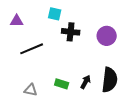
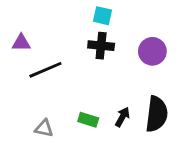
cyan square: (55, 14) -> (102, 16), moved
purple triangle: (17, 21) -> (21, 43), moved

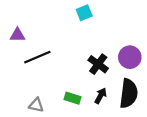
cyan square: (102, 16) -> (84, 13), turned -35
black cross: (101, 46) -> (98, 64), moved, turned 30
purple circle: (152, 51) -> (130, 57), moved

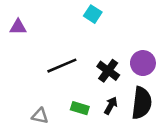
cyan square: (84, 13) -> (93, 14), turned -35
purple triangle: (17, 35) -> (18, 27), moved
black line: (37, 57) -> (62, 66), moved

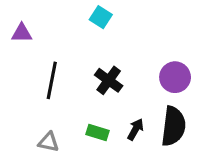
cyan square: (93, 14) -> (101, 17), moved
black line: (62, 66) -> (52, 80), moved, turned -56
black cross: (108, 71) -> (109, 80), moved

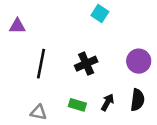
cyan square: (101, 17) -> (100, 13), moved
black cross: (109, 80) -> (86, 64), turned 30
black semicircle: (173, 126) -> (137, 100), size x0.7

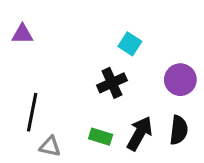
cyan square: (100, 13) -> (130, 44), moved
black line: (41, 64) -> (32, 112), moved
black arrow: (107, 102) -> (140, 133), size x1.5

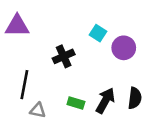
purple triangle: (22, 34) -> (17, 26), size x1.5
purple circle: (180, 80) -> (124, 48), moved
black cross: (112, 83) -> (64, 56), moved

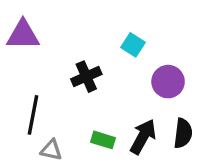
purple circle: (124, 48) -> (168, 82), moved

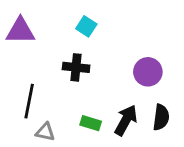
cyan square: (133, 45) -> (86, 26), moved
black cross: (86, 77) -> (76, 67), turned 30

